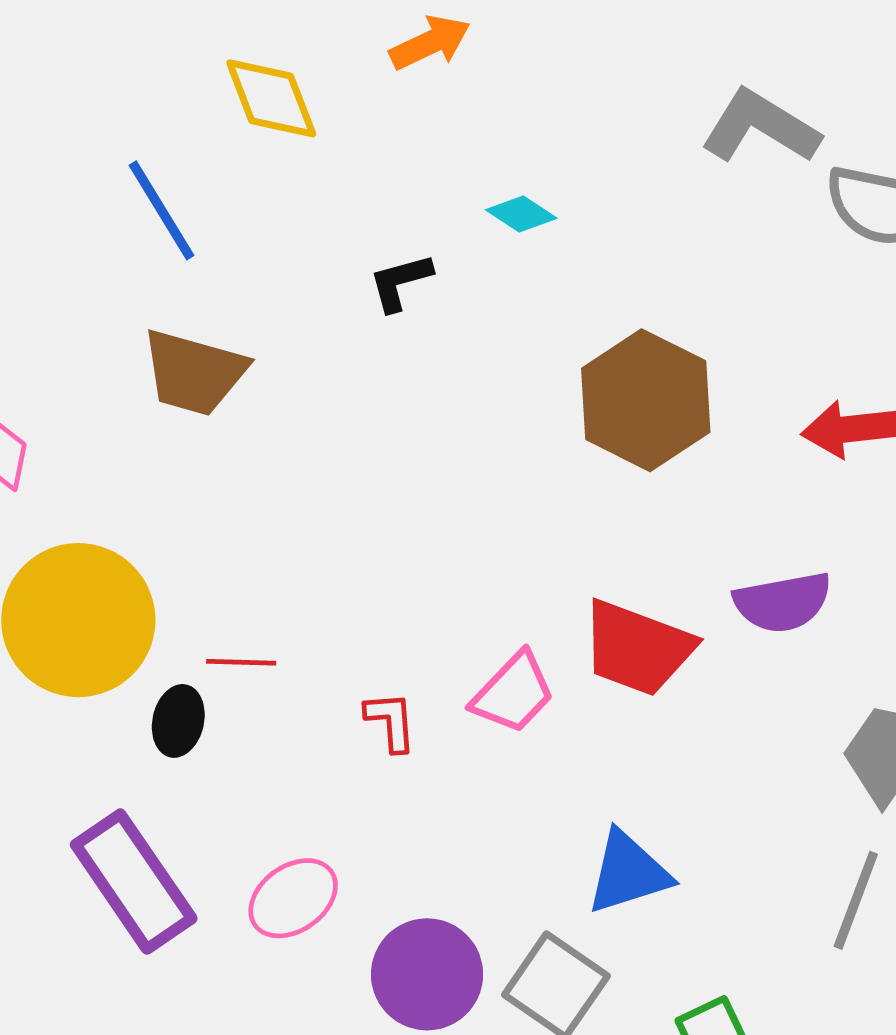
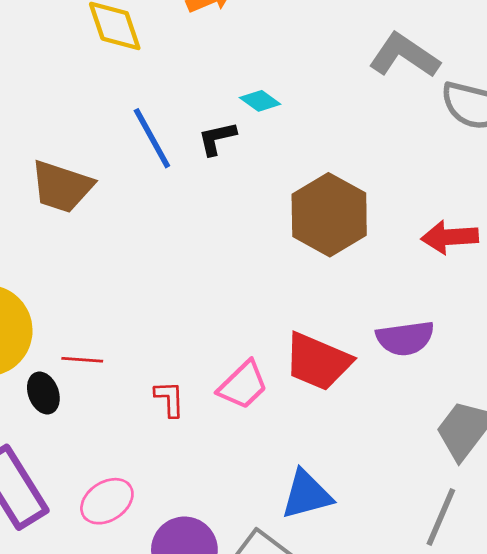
blue line: (162, 210) -> (152, 138), moved
black L-shape: (400, 282) -> (217, 138), moved
black ellipse: (178, 721) -> (43, 393), turned -36

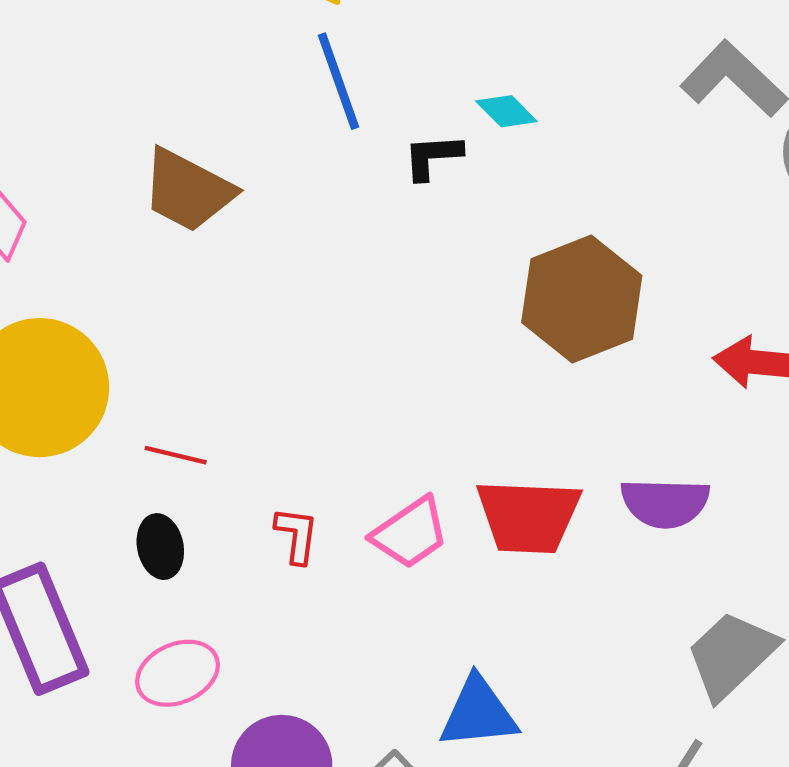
blue line: (152, 138) -> (339, 81), moved
red trapezoid: (318, 362) -> (528, 516), turned -30
black ellipse: (43, 393) -> (160, 547), moved

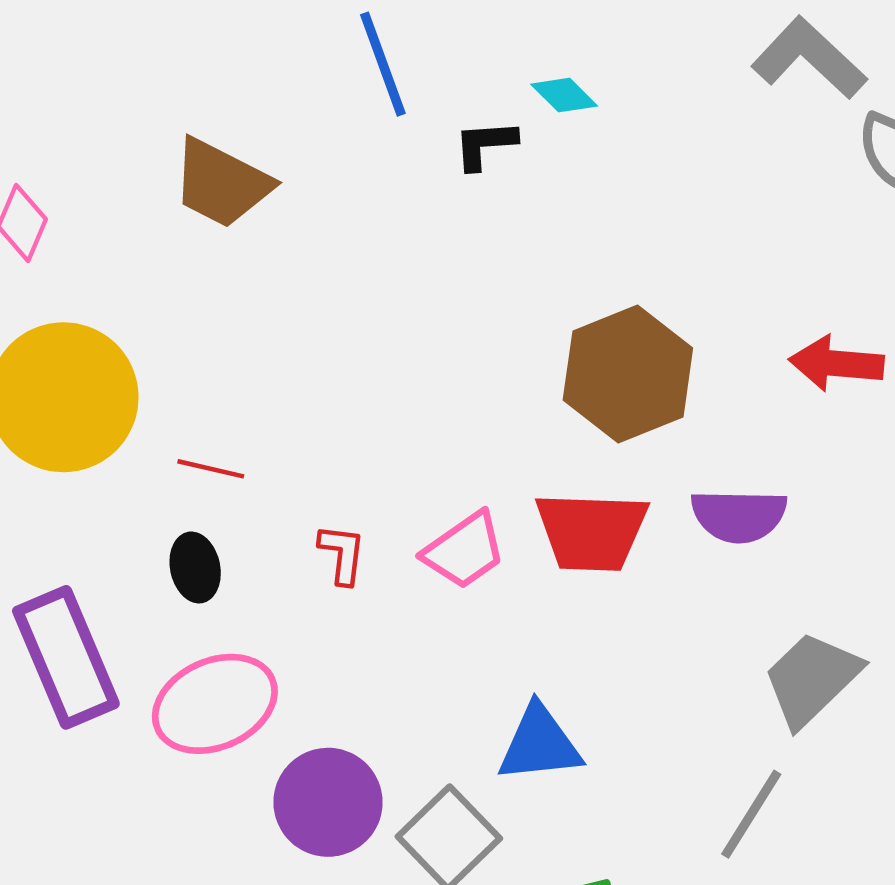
brown hexagon: (582, 299) -> (628, 374), moved
pink ellipse: (178, 673) -> (215, 704), size x1.4

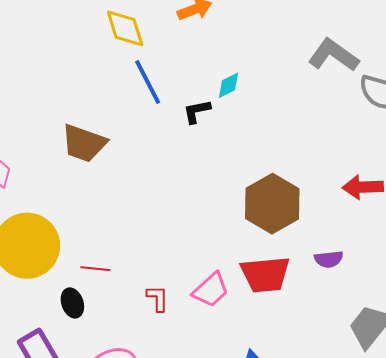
cyan diamond: (564, 95) -> (229, 85), turned -64
purple semicircle: (739, 516) -> (329, 259), size x0.7
black ellipse: (195, 567) -> (72, 303), moved

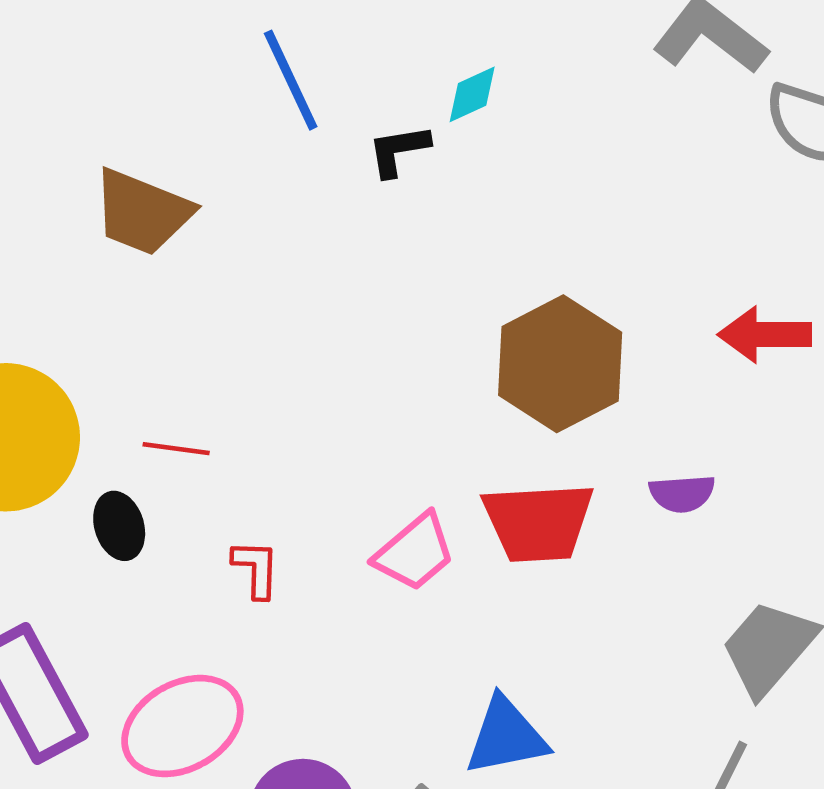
red line: (95, 269) -> (176, 449), moved
red L-shape: (158, 298) -> (256, 569), moved
black ellipse: (72, 303) -> (119, 526), moved

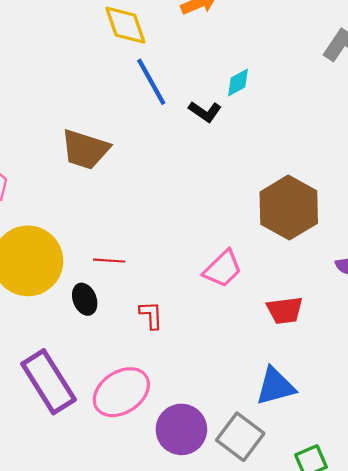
black L-shape: (399, 150) -> (205, 112), turned -132
red trapezoid: (538, 522) -> (285, 310), moved, size x0.7
pink trapezoid: (415, 552) -> (223, 269), moved

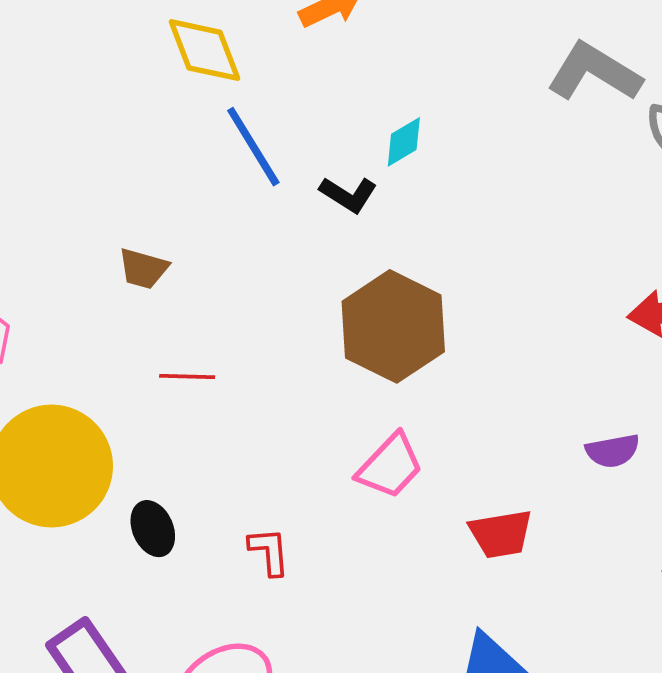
brown trapezoid: (85, 149) -> (143, 269), size x0.6
brown hexagon: (289, 208) -> (393, 326), moved
red line: (109, 261) -> (187, 376), moved

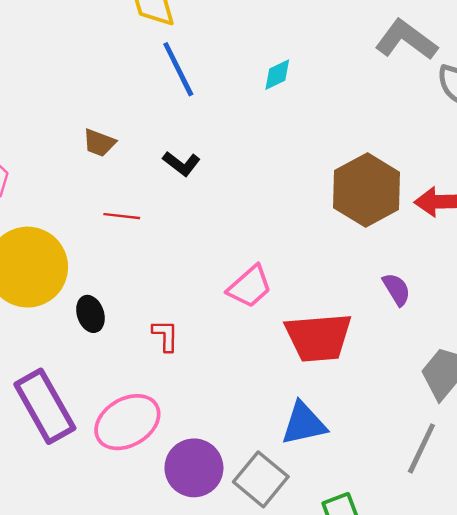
black L-shape: (348, 195) -> (182, 164), moved
brown hexagon: (393, 326) -> (367, 190), moved
purple semicircle: (613, 451) -> (396, 289), turned -116
red trapezoid: (501, 534) -> (318, 337), size x1.6

